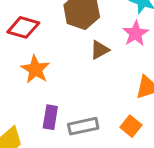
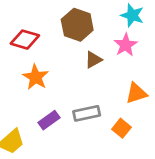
purple rectangle: (50, 117) -> (49, 120), turned 45
gray rectangle: (83, 126) -> (87, 113), moved

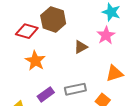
brown hexagon: (77, 25) -> (53, 19), moved

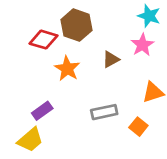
orange star: (35, 61) -> (67, 69), moved
purple rectangle: (46, 94) -> (42, 111), moved

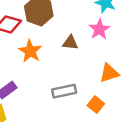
brown triangle: (111, 59) -> (70, 43), turned 35

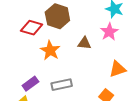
gray rectangle: (64, 91) -> (62, 85), moved

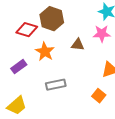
pink star: (109, 32) -> (102, 34), turned 30
purple rectangle: (30, 84) -> (19, 67), moved

